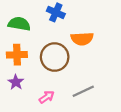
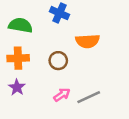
brown circle: (55, 57) -> (58, 61), size x0.6
pink arrow: (47, 97) -> (62, 95), moved

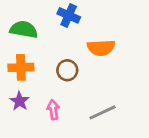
pink arrow: (62, 95) -> (53, 110), moved, turned -63

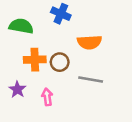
orange cross: (21, 67) -> (35, 60), moved
gray line: (102, 112) -> (91, 79), moved, turned 35

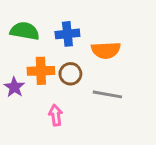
blue cross: (61, 14) -> (67, 34), moved, turned -30
purple star: (17, 89) -> (14, 87), moved

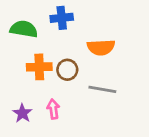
blue cross: (67, 34) -> (62, 18), moved
purple star: (14, 87) -> (22, 113), moved

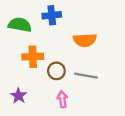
brown circle: (67, 70) -> (56, 71), moved
pink arrow: (53, 109) -> (62, 99), moved

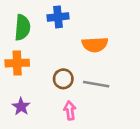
green semicircle: (20, 25) -> (22, 27), turned 85
orange cross: (33, 57) -> (17, 63), moved

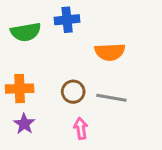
green semicircle: (22, 27) -> (26, 32), turned 75
orange cross: (17, 63) -> (20, 89), moved

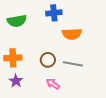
blue cross: (67, 20) -> (54, 13), moved
pink arrow: (81, 128) -> (53, 84), turned -48

